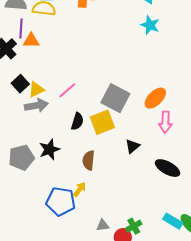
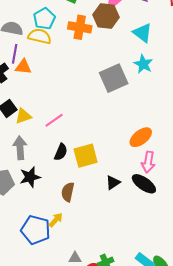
gray square: (115, 98) -> (114, 78), moved, turned 32
gray arrow: (36, 105) -> (20, 148), moved, turned -90
black ellipse: (168, 168) -> (144, 184), moved

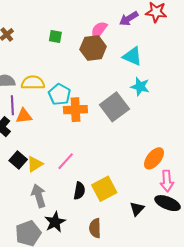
cyan pentagon: (44, 19) -> (59, 94), moved
orange cross: (80, 27) -> (75, 110), moved

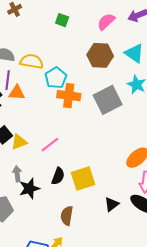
brown hexagon: (93, 48) -> (100, 55), moved
gray arrow: (39, 196) -> (17, 174), size x0.7
black star: (55, 222) -> (29, 188), moved

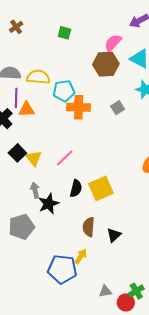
pink semicircle: (106, 22) -> (113, 43), moved
cyan pentagon: (56, 78) -> (64, 91), turned 30
gray square: (108, 100) -> (118, 108), size x0.5
yellow triangle: (19, 142) -> (34, 158), turned -42
black triangle: (112, 204) -> (114, 235), moved

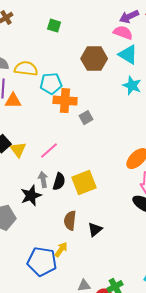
pink semicircle: (113, 43) -> (123, 33), moved, turned 66
gray square: (118, 108) -> (86, 118), moved
gray arrow: (35, 190) -> (43, 180), moved

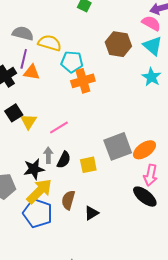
orange cross: (65, 101) -> (83, 81), turned -30
gray square: (86, 118) -> (118, 146), moved, size x2.0
yellow square: (84, 183) -> (88, 165), size x0.7
yellow arrow: (61, 250) -> (39, 191), moved, size x1.8
blue pentagon: (42, 262) -> (38, 213), moved

